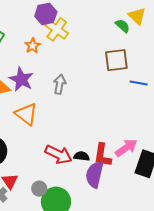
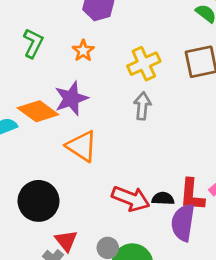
yellow cross: (57, 29) -> (144, 64), moved, turned 35
purple star: (21, 79) -> (71, 98), turned 30
gray arrow: (60, 84) -> (142, 106), moved

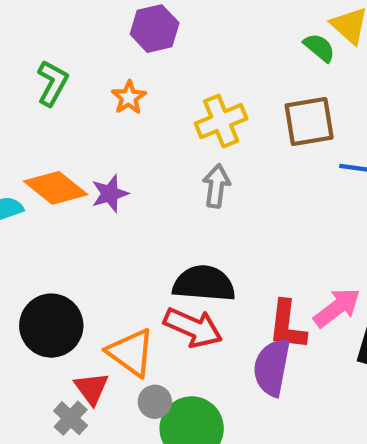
purple star: (71, 98) -> (110, 194), moved, size x0.7
orange triangle: (82, 146) -> (131, 353), moved
black semicircle: (163, 199) -> (204, 284), moved, size x1.8

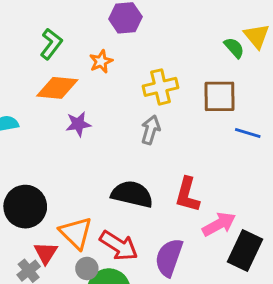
orange diamond: (56, 188) -> (57, 88), moved, turned -42
red L-shape: (287, 325) -> (187, 195), moved
red arrow: (193, 327) -> (119, 246), moved

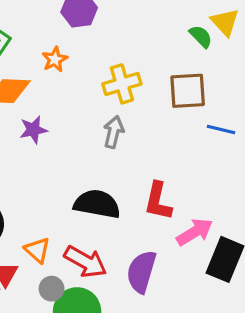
orange triangle: (76, 233) -> (37, 250), size x0.7

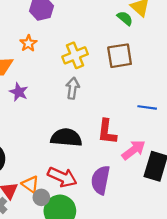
blue line: (221, 129) -> (147, 107), moved
purple star: (33, 130) -> (19, 92), turned -30
orange triangle: (37, 250) -> (30, 184), moved

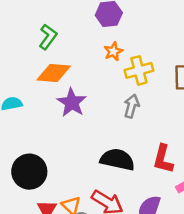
orange star: (28, 43) -> (113, 51), moved
purple star: (19, 92) -> (72, 102), size x1.4

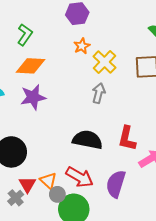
yellow cross: (139, 70) -> (104, 62), turned -30
purple star: (72, 102) -> (33, 97), moved, turned 30

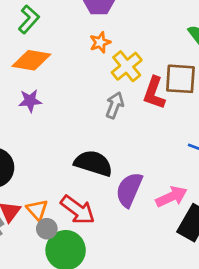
purple star: (33, 97) -> (30, 101), size x0.7
red L-shape: (127, 138) -> (154, 93), moved
purple semicircle: (116, 184) -> (129, 190), moved

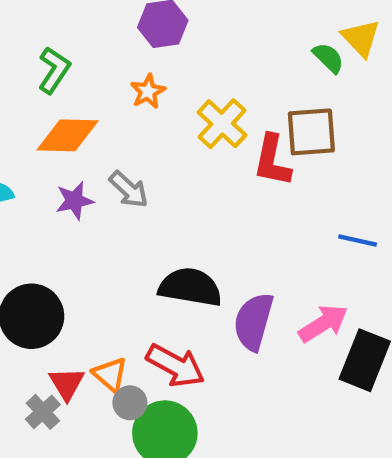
orange star: (100, 42) -> (148, 91), moved
gray arrow: (115, 105) -> (129, 189), moved, turned 120

